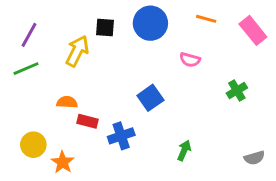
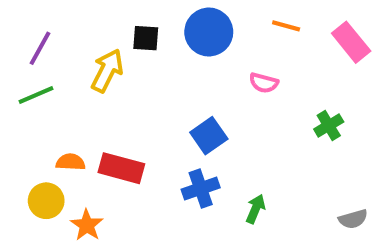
orange semicircle: (67, 102) -> (71, 162), moved
red rectangle: (87, 121) -> (121, 168), size x1.5
blue cross: (121, 136) -> (201, 189), moved

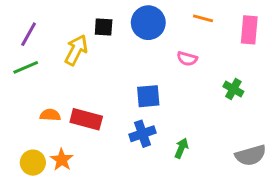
pink rectangle: (351, 42) -> (249, 30), turned 44
green cross: (329, 126) -> (233, 89), turned -30
blue square: (209, 136) -> (148, 96), turned 30
yellow circle: (46, 201) -> (33, 163), moved
gray semicircle: (353, 219) -> (251, 155), size x1.5

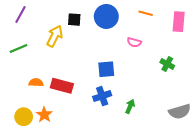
purple line: (29, 34) -> (21, 14), moved

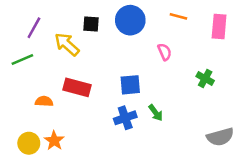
purple line: (21, 14) -> (34, 28), moved
yellow arrow: (55, 36) -> (67, 44), turned -75
pink semicircle: (134, 42) -> (165, 52), turned -128
red rectangle: (62, 86) -> (77, 87), moved
green arrow: (130, 106) -> (156, 113), moved, turned 120

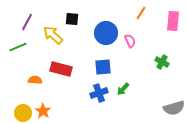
orange line: (178, 16) -> (141, 13), turned -72
blue circle: (130, 20) -> (106, 33), moved
green arrow: (156, 113) -> (123, 89), turned 80

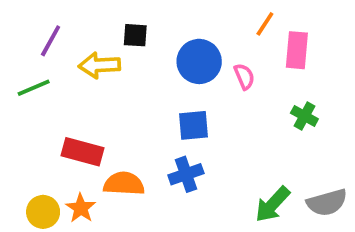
pink rectangle: (173, 21) -> (297, 50), moved
yellow arrow: (53, 35) -> (99, 65), turned -45
red rectangle: (61, 69) -> (83, 152), moved
orange semicircle: (35, 80) -> (124, 184), moved, size x1.5
green arrow: (123, 89) -> (272, 204), moved, size x1.5

